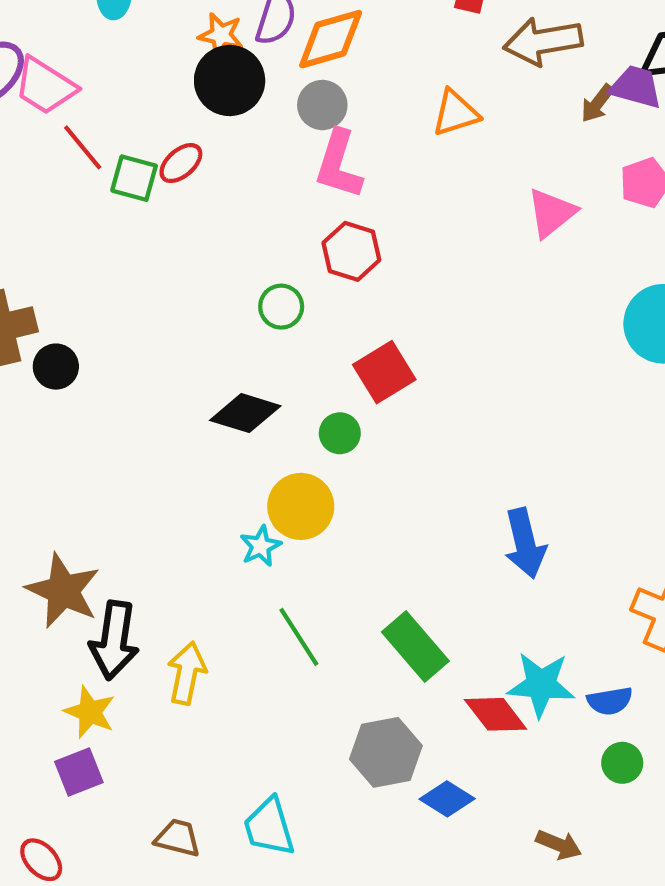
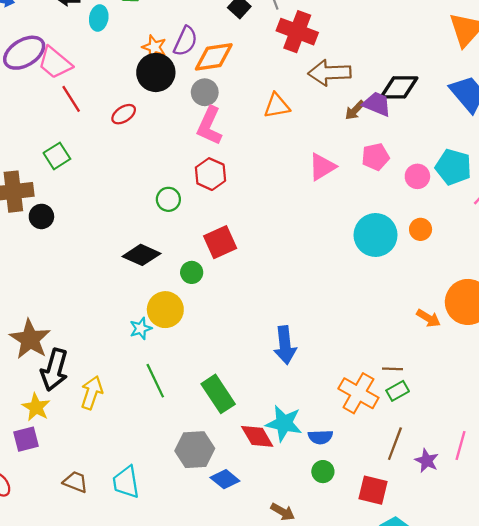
green square: (134, 178) -> (57, 156), moved, turned 35

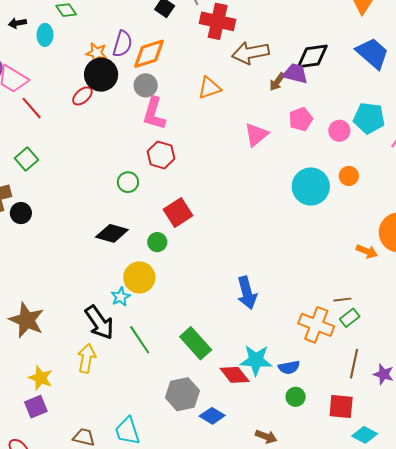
red ellipse: (124, 114) -> (82, 96), moved
black arrow: (54, 370) -> (99, 323), moved, turned -42

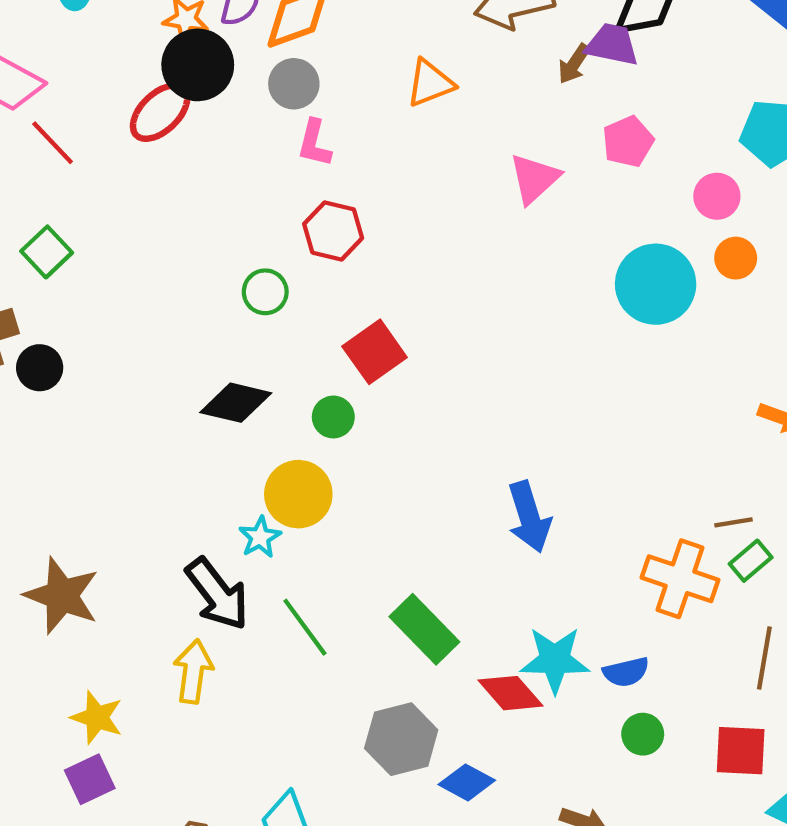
red ellipse: (82, 96) -> (160, 112), size x1.4
pink L-shape: (154, 114) -> (314, 143), size x0.7
pink circle: (339, 131) -> (717, 196), moved

